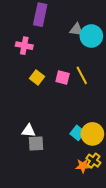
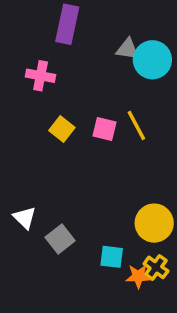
white triangle: (29, 131) -> (25, 218), moved, turned 40
cyan square: (77, 133) -> (112, 257), moved, turned -32
gray square: (36, 144) -> (60, 239), turned -35

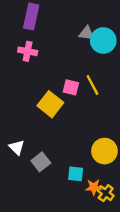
purple rectangle: (67, 24) -> (31, 16), moved
yellow square: (62, 129) -> (50, 104), moved, size x1.5
yellow cross: (156, 267) -> (106, 193), moved

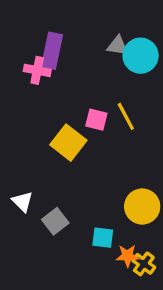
purple rectangle: (31, 16) -> (52, 51), moved

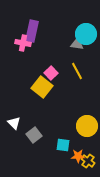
gray triangle: (118, 46) -> (77, 44), moved
pink square: (96, 120) -> (51, 73), moved, turned 32

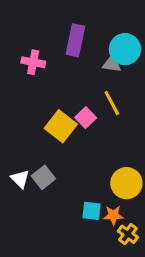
purple rectangle: (32, 31) -> (75, 40), moved
pink square: (51, 73) -> (86, 118), moved
gray square: (34, 135) -> (43, 177), moved
orange star: (78, 156) -> (113, 215), moved

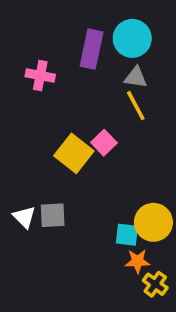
cyan circle: (125, 49) -> (132, 38), moved
yellow line: (112, 103) -> (136, 106), moved
gray square: (43, 177) -> (53, 215), turned 35
cyan square: (91, 211) -> (127, 235), moved

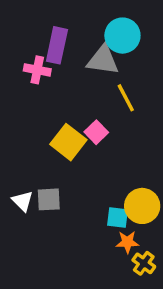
purple rectangle: (92, 49) -> (57, 45), moved
gray triangle: (136, 77) -> (103, 60), moved, size x1.5

